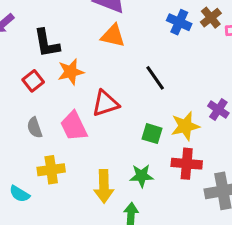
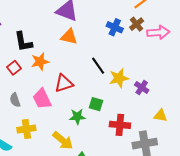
yellow star: (185, 126) -> (119, 78), moved
green star: (142, 176) -> (77, 117), moved
yellow arrow: (104, 186) -> (63, 140), turned -50

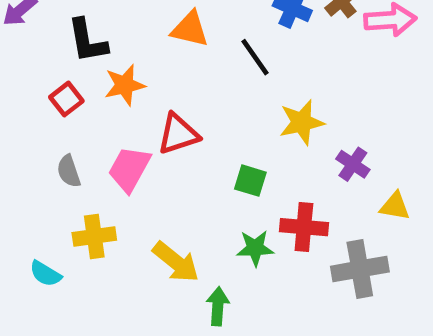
black line: (98, 66) -> (255, 57), moved
purple cross: (142, 88) -> (353, 164), moved
pink trapezoid: (42, 99) -> (129, 169), turned 55
green star: (77, 117) -> (255, 248), moved

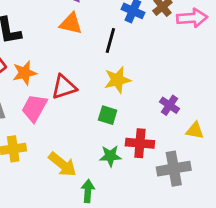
black line: (255, 57) -> (110, 40), turned 50
orange star: (125, 85) -> (24, 73), moved
yellow star: (302, 122) -> (117, 80), moved

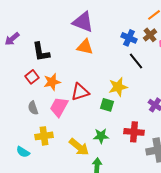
black line: (110, 40) -> (136, 61), moved, turned -54
green square: (108, 115) -> (107, 105), moved
green star: (110, 156) -> (101, 136), moved

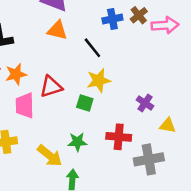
blue cross: (129, 38) -> (112, 19), turned -35
black line: (136, 61) -> (92, 48), moved
pink trapezoid: (59, 107) -> (25, 105), turned -30

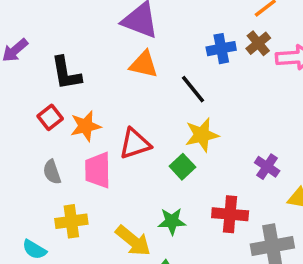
green square: (85, 103) -> (182, 167), turned 30

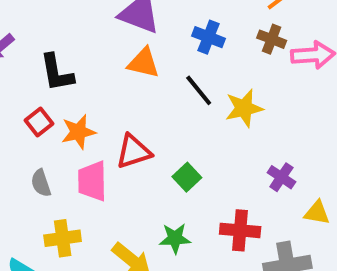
brown cross: (258, 43) -> (272, 39), turned -30
blue cross: (221, 49) -> (208, 37), moved, turned 32
yellow star: (202, 135) -> (244, 108), moved

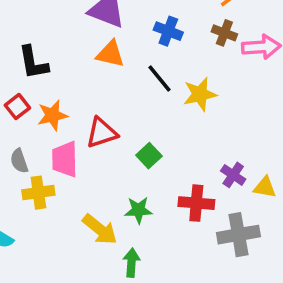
purple cross: (281, 177) -> (233, 175), moved
yellow cross: (63, 238) -> (38, 193), moved

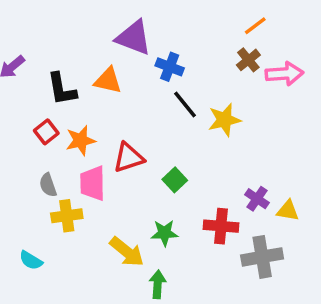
blue cross: (168, 31) -> (170, 67), moved
brown cross: (224, 33) -> (248, 60), turned 30
orange triangle: (110, 54) -> (108, 81), moved

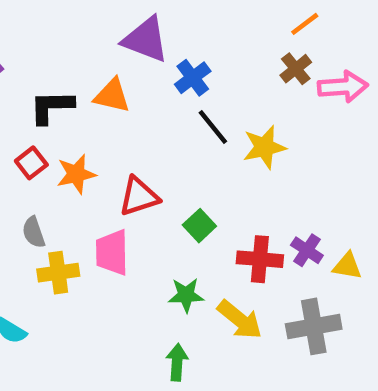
blue cross: (170, 67) -> (193, 78), turned 32
black L-shape: (62, 89) -> (52, 107), turned 99
pink trapezoid: (93, 183) -> (112, 252), moved
red cross: (221, 226) -> (260, 259), moved
yellow arrow: (127, 252) -> (240, 320), moved

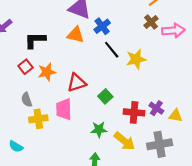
orange triangle: (112, 96) -> (76, 35), moved

